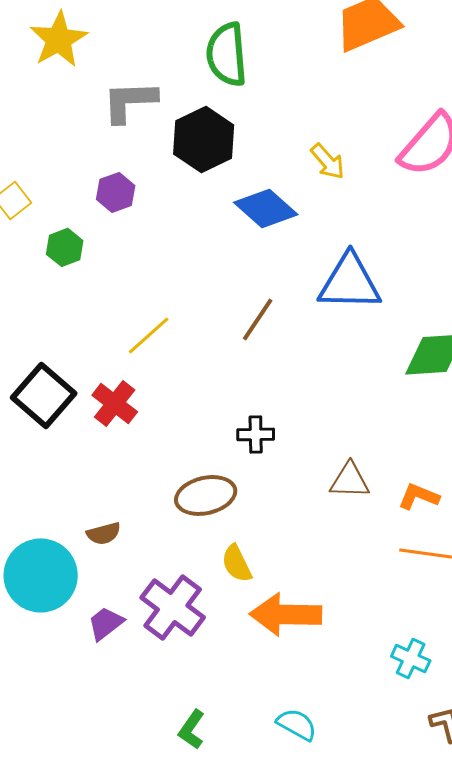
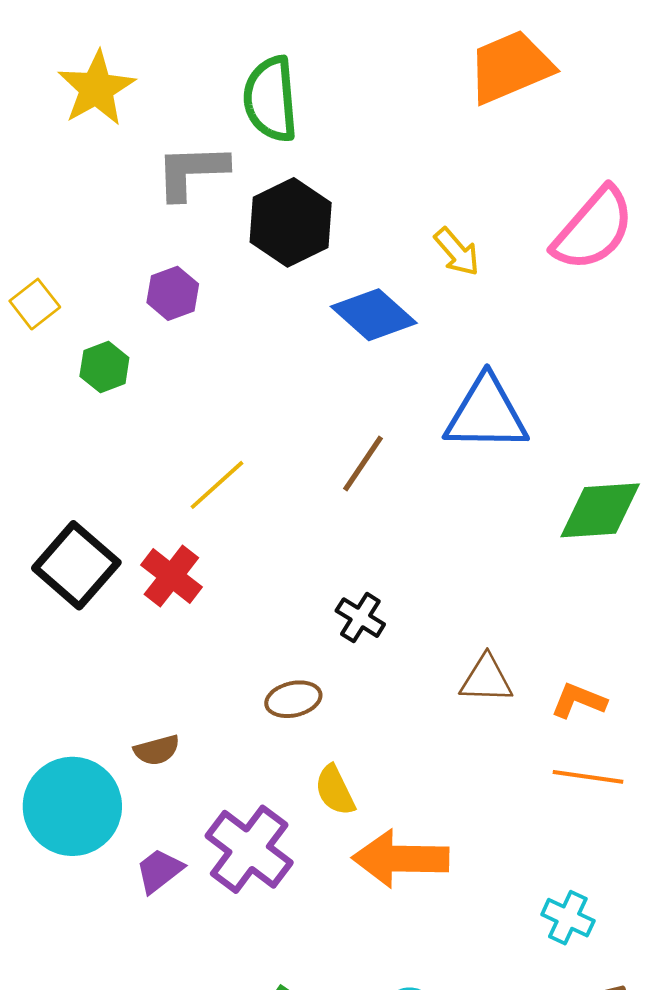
green semicircle: (227, 54) -> (271, 99), moved
black cross: (256, 434) -> (360, 618), turned 33
brown ellipse: (206, 495) -> (293, 699), size x0.7

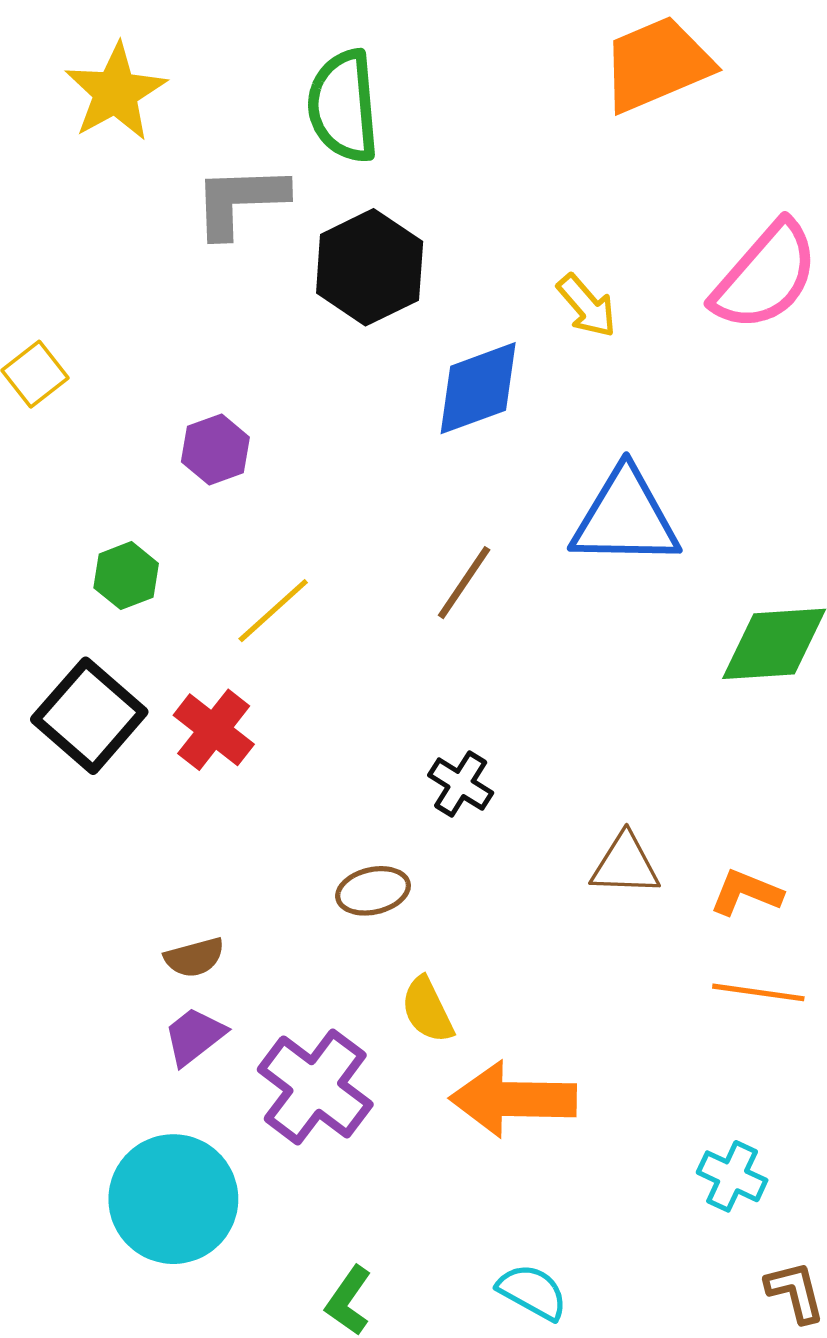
purple hexagon: (173, 293) -> (215, 449), moved
blue diamond: (374, 315) -> (478, 388), turned -62
green hexagon: (104, 367) -> (126, 576), moved
cyan circle: (72, 806) -> (173, 1199), moved
purple trapezoid: (159, 871) -> (194, 1036), moved

